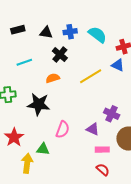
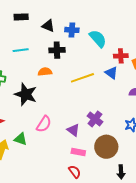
black cross: (60, 55) -> (57, 50), turned 35

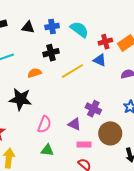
black cross: (57, 50) -> (51, 53), moved
green triangle: (21, 139) -> (47, 150), moved

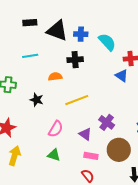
black triangle: (28, 27) -> (57, 31), size x1.6
yellow line: (72, 71) -> (77, 100), moved
black star: (20, 99) -> (37, 100), size x0.6

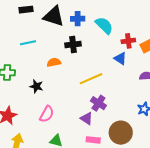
yellow line: (77, 100) -> (91, 79), moved
purple cross: (107, 122) -> (98, 103), moved
pink semicircle: (56, 129) -> (47, 114), moved

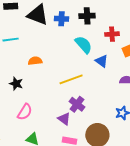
cyan semicircle: (104, 25) -> (83, 45), moved
red cross: (128, 41) -> (112, 34), moved
black cross: (73, 45) -> (87, 16), moved

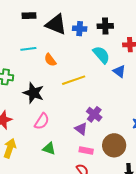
orange semicircle: (35, 61) -> (50, 60), moved, turned -120
yellow line: (71, 79) -> (74, 80), moved
black star: (16, 84) -> (33, 93), size x1.5

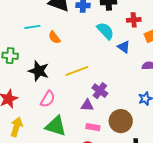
yellow line: (74, 80) -> (77, 71), moved
purple triangle: (81, 129) -> (87, 105), turned -32
green triangle: (49, 149) -> (56, 126), size x1.6

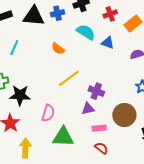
cyan line: (32, 27) -> (14, 48), turned -42
orange semicircle: (54, 37) -> (58, 49), moved
black star: (39, 71) -> (20, 95), moved

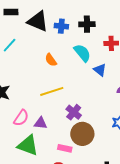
purple triangle: (88, 109) -> (41, 123), moved
brown circle: (124, 115) -> (82, 134), moved

